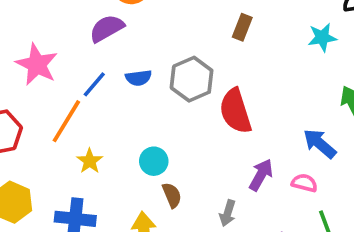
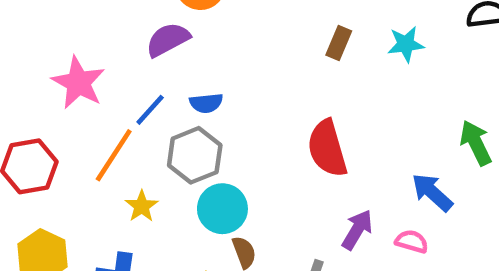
cyan star: (322, 37) -> (406, 44), moved
gray hexagon: (192, 79) -> (195, 155), moved
cyan circle: (154, 161) -> (222, 209), size x1.4

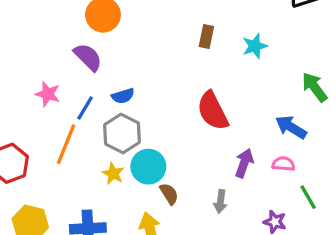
purple semicircle: (168, 40) -> (88, 57), turned 84
cyan star: (406, 44) -> (255, 46), moved
pink star: (78, 83) -> (48, 94), moved, size x0.7
yellow star: (142, 206) -> (113, 174), moved

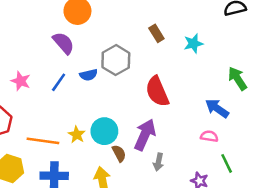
brown rectangle: (206, 37) -> (156, 33), turned -48
pink star: (48, 94) -> (21, 81), moved
gray hexagon: (122, 133) -> (116, 60), moved
orange line: (66, 144) -> (43, 141), moved, turned 72
purple arrow: (244, 163) -> (145, 135), moved, size x1.4

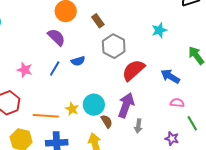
brown rectangle: (156, 33) -> (98, 21), moved
gray hexagon: (116, 60) -> (114, 46), moved
red semicircle: (157, 91) -> (133, 70), turned 75
blue arrow: (217, 108) -> (170, 76), moved

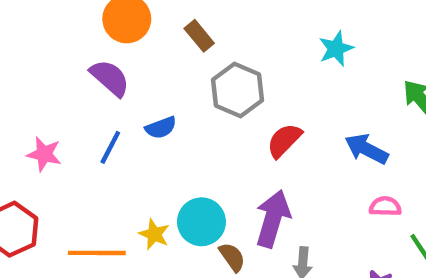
red semicircle: (133, 70) -> (284, 140), size x0.7

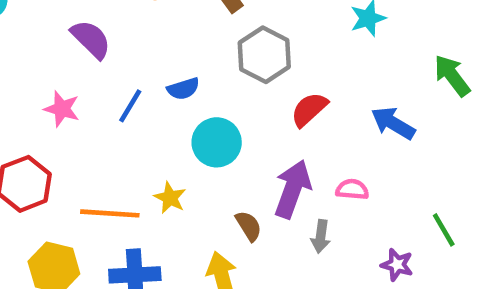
purple semicircle: (110, 78) -> (91, 39), moved
pink semicircle: (385, 206) -> (352, 189), moved
cyan circle: (201, 222) -> (217, 142), moved

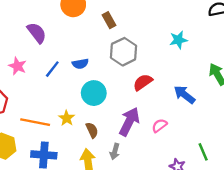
pink semicircle: (352, 189) -> (159, 126), turned -49
brown semicircle: (249, 226) -> (92, 130), moved
gray arrow: (321, 236) -> (115, 152), moved

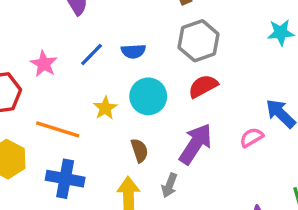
pink star: (18, 66) -> (44, 64), moved
red semicircle: (143, 82) -> (203, 86), moved
yellow star: (67, 118) -> (105, 108), moved
pink semicircle: (159, 126) -> (252, 137), moved

